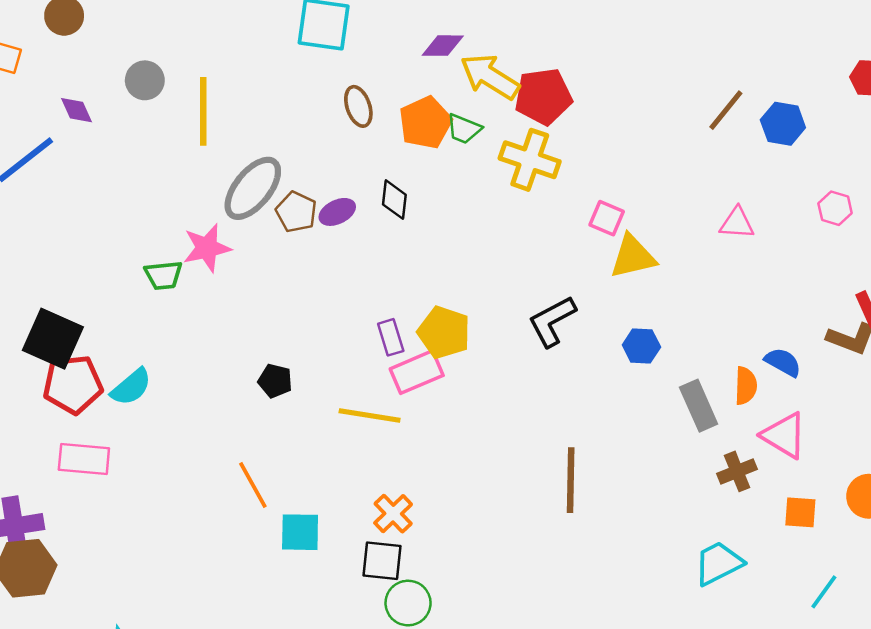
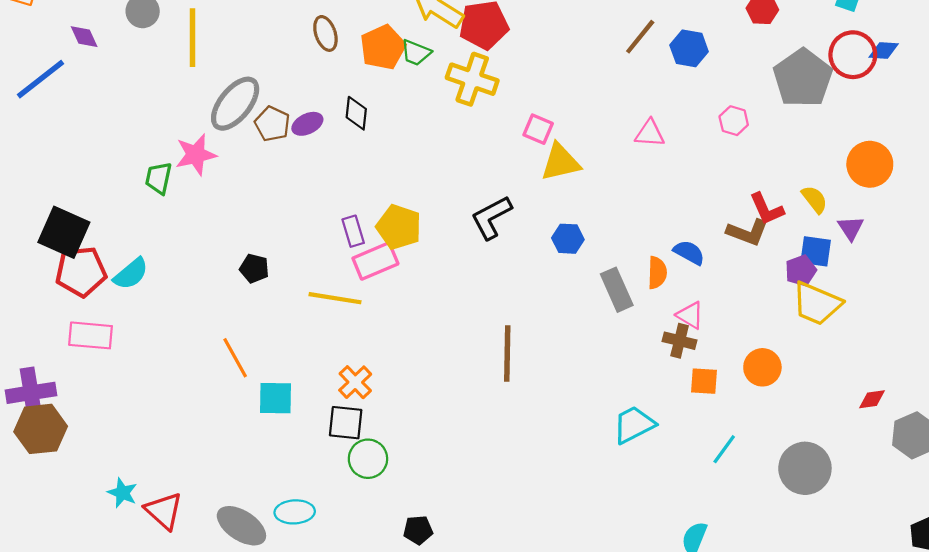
green trapezoid: (163, 275) -> (159, 178), turned 108
pink triangle: (784, 435) -> (690, 315), size x0.7
brown cross: (737, 471) -> (680, 341), moved, turned 36

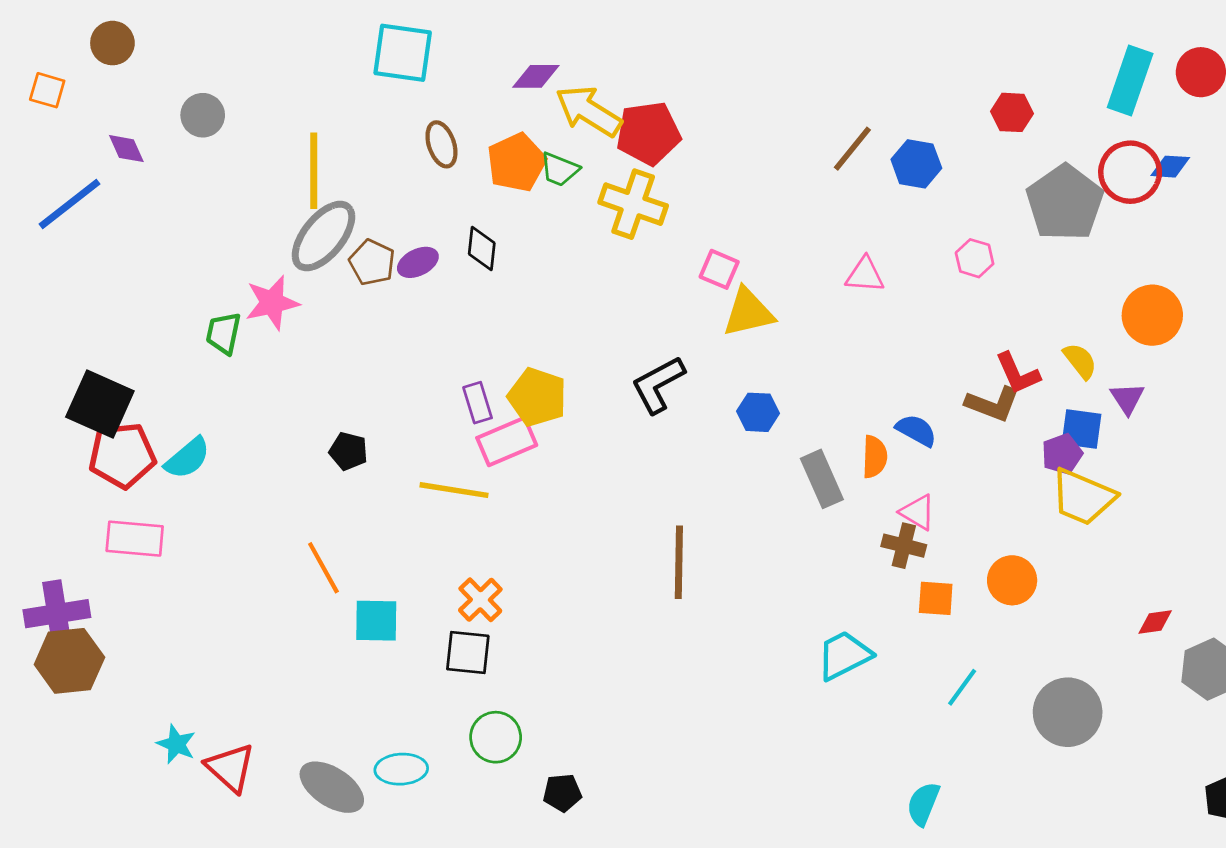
yellow line: (193, 38) -> (314, 171), moved
green circle: (368, 459) -> (496, 737), moved

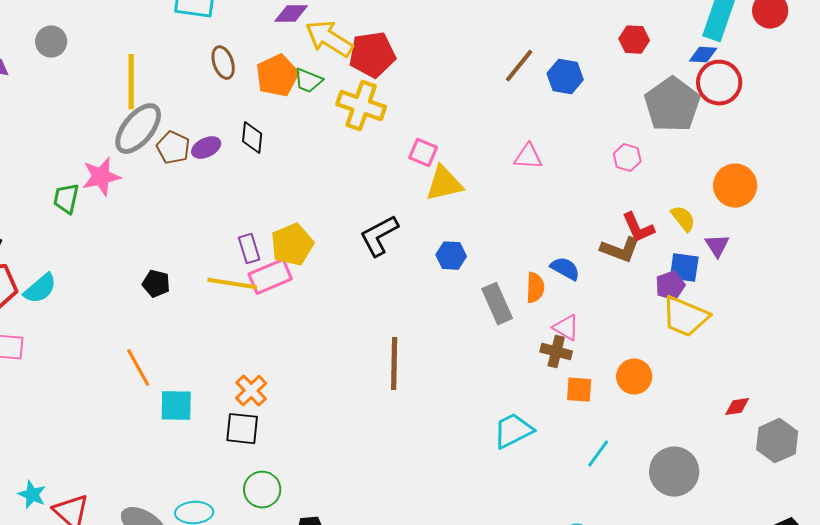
blue diamond: (1170, 167) -> (703, 55), moved
pink hexagon: (975, 258) -> (627, 158), moved
yellow pentagon: (537, 397) -> (292, 245), turned 30
yellow line: (454, 490) -> (232, 284), moved

